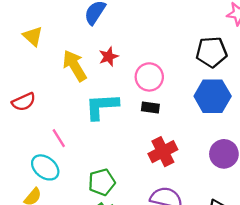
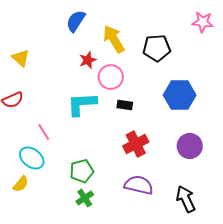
yellow triangle: (33, 36) -> (21, 58), moved
black pentagon: (211, 52) -> (157, 48), moved
yellow arrow: (75, 66) -> (114, 39), moved
pink circle: (149, 77) -> (111, 77), moved

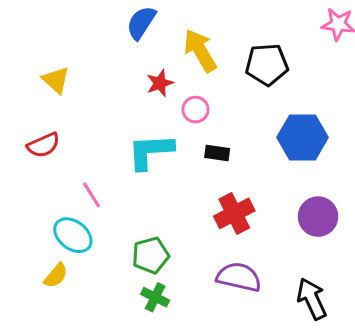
pink circle: (111, 77) -> (195, 110), size x0.7
green cross: (85, 198) -> (155, 297), turned -30

